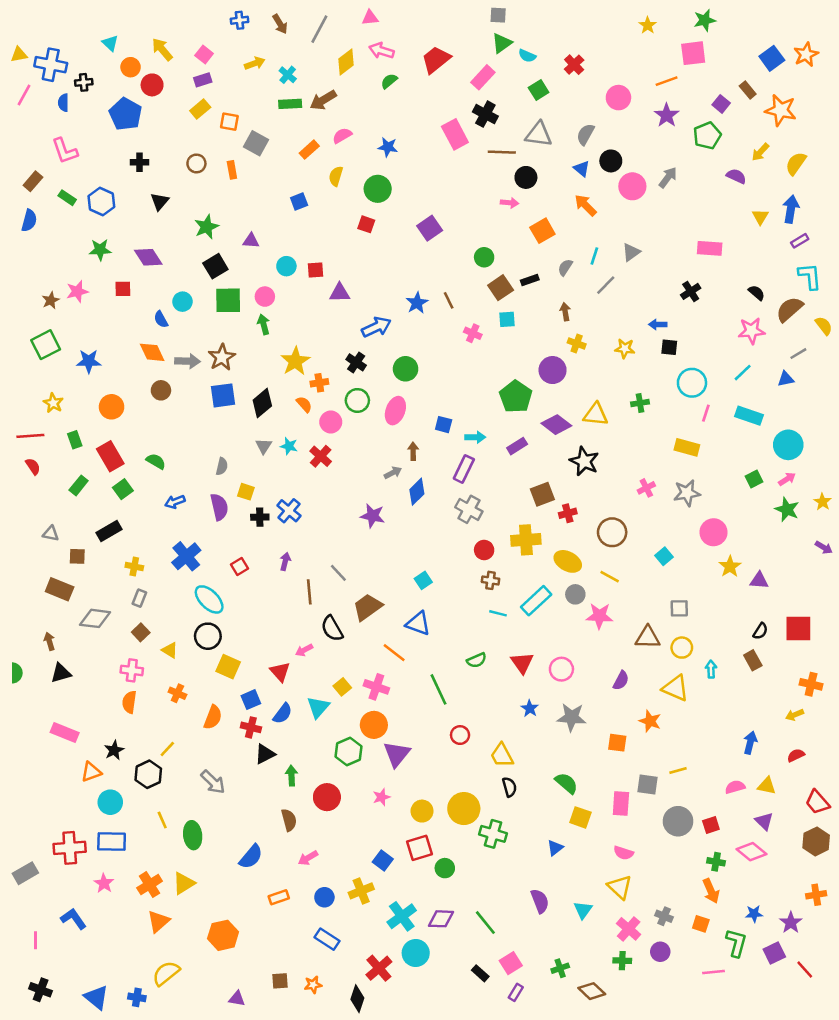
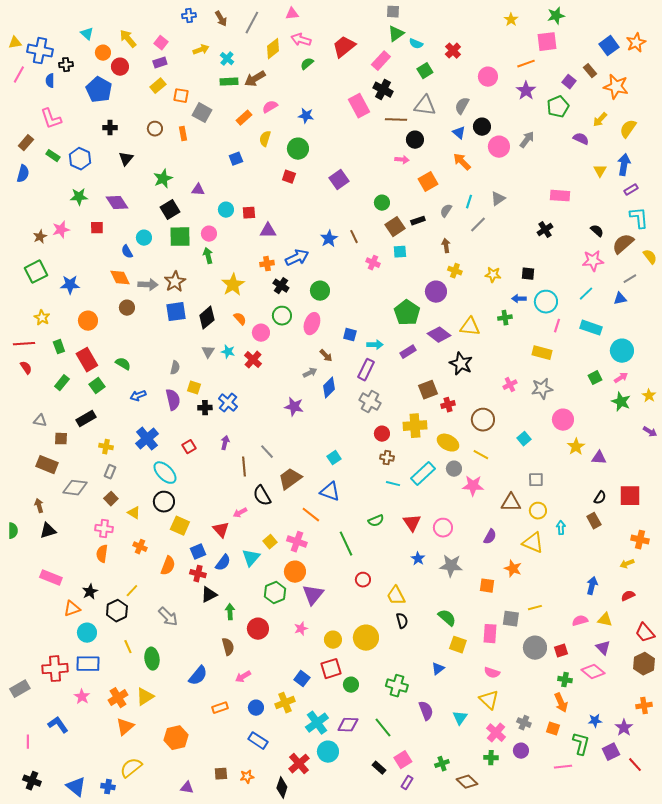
blue arrow: (658, 324) -> (519, 299), moved
orange cross: (319, 383) -> (267, 264), moved
brown arrow: (413, 451) -> (326, 356), turned 136
green cross: (493, 834) -> (397, 686), moved

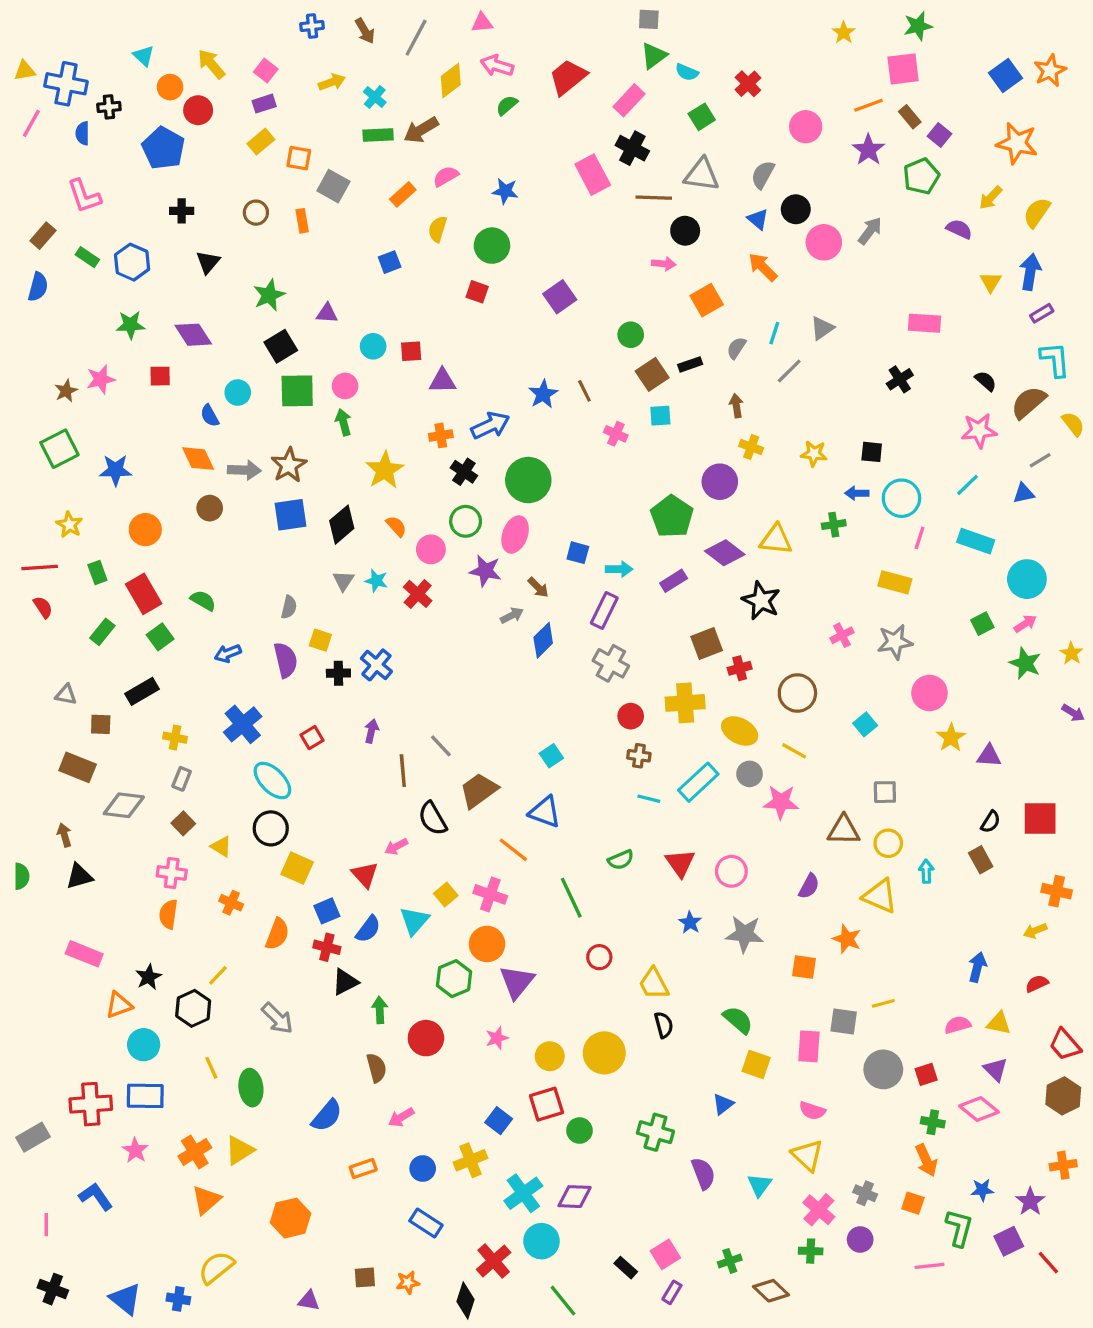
brown rectangle: (590, 71) -> (910, 117), moved
green circle: (320, 291) -> (528, 480), size x1.4
purple star: (294, 407) -> (485, 571), moved
green line: (383, 728) -> (563, 1301), moved

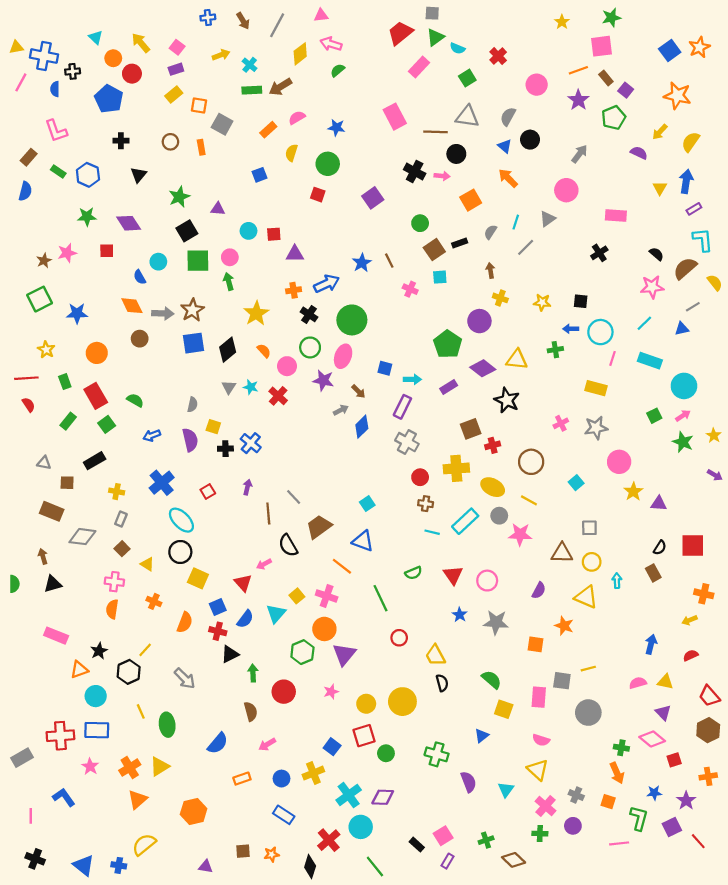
red trapezoid: (568, 77) -> (400, 33), moved
black cross: (632, 148) -> (415, 172), moved
pink circle: (824, 242) -> (566, 190), moved
red square: (926, 1074) -> (674, 760), moved

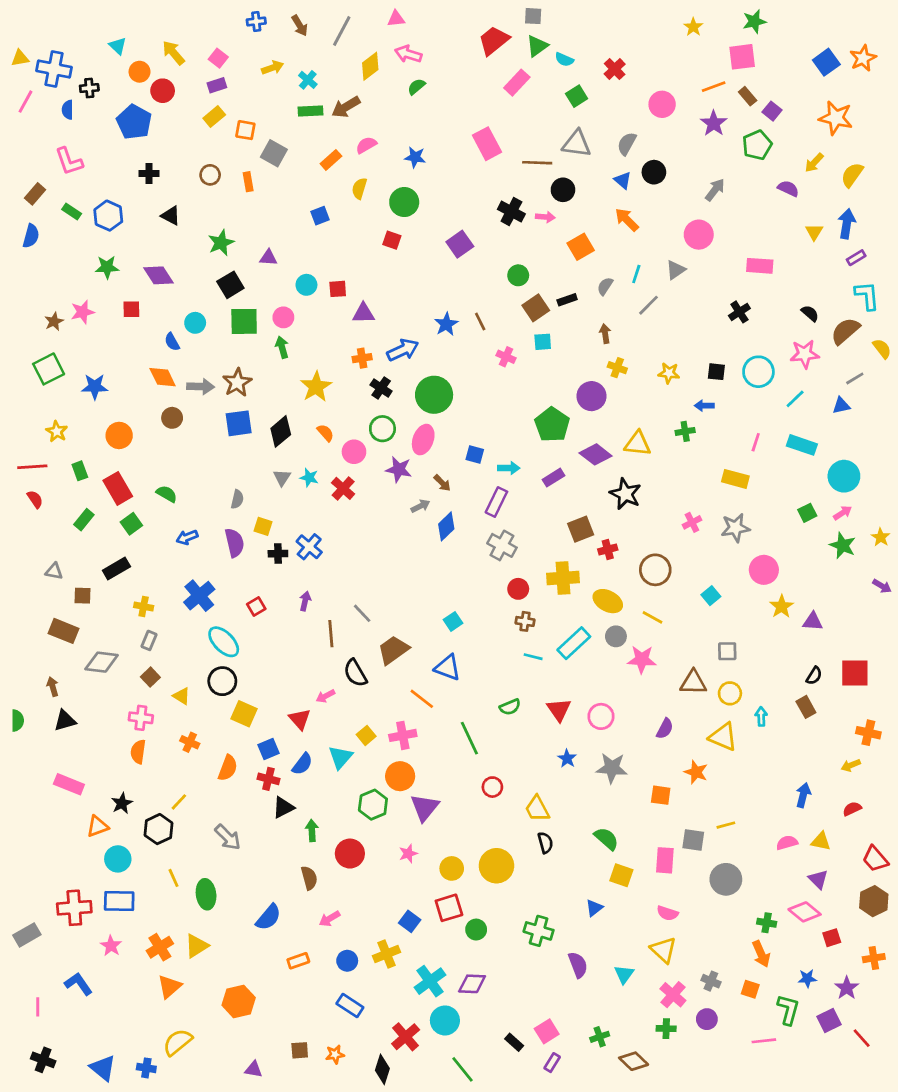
black triangle: (139, 175) -> (171, 216), turned -42
cyan circle: (600, 332) -> (758, 372), moved
pink cross: (327, 596) -> (403, 735), turned -30

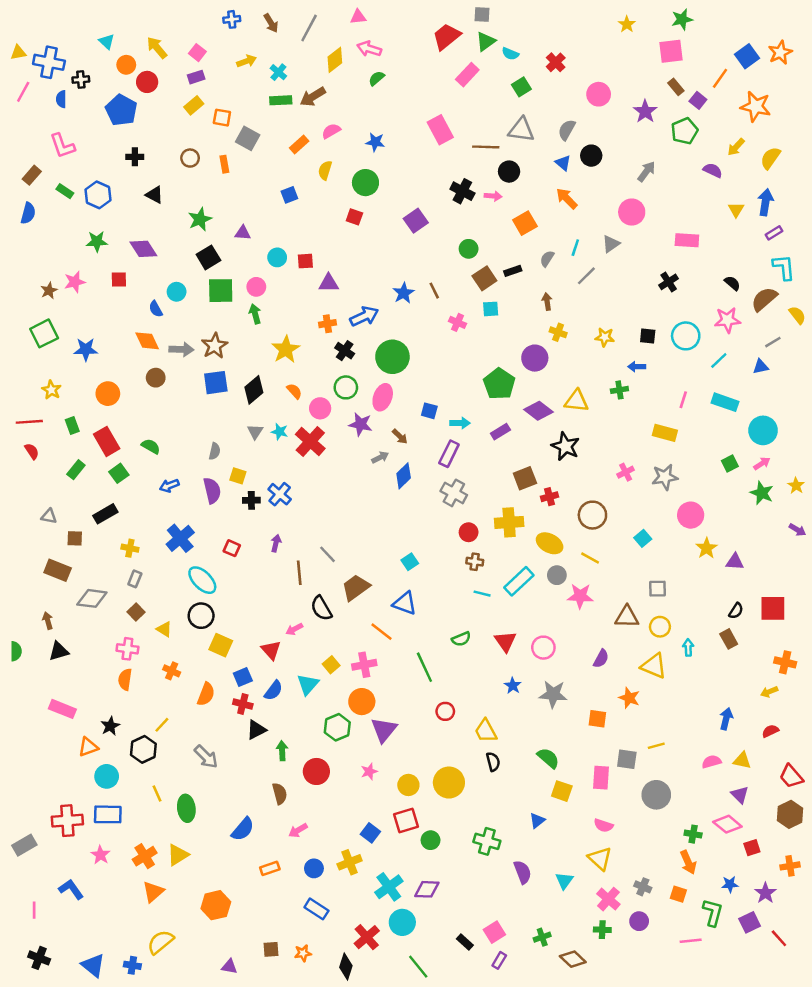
orange line: (714, 87) -> (720, 78), moved, turned -35
red cross: (343, 488) -> (310, 441), size x1.4
red square: (256, 606) -> (232, 548), turned -35

